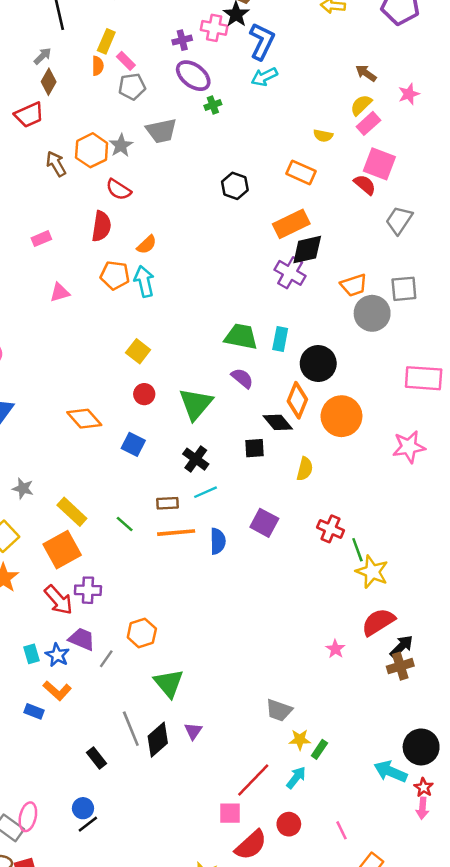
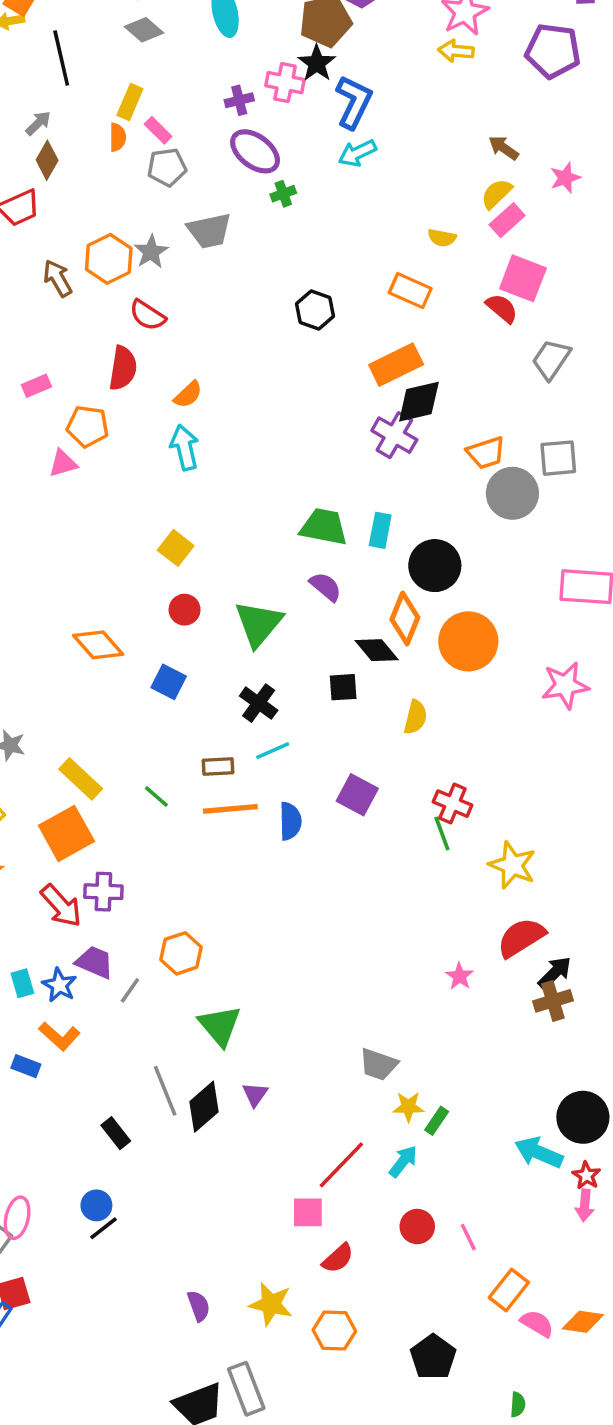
orange pentagon: (115, 275) -> (88, 426), moved
green line: (357, 550) -> (442, 833), moved
red circle: (289, 824) -> (417, 1227), moved
red semicircle: (251, 845) -> (338, 1258), size x0.7

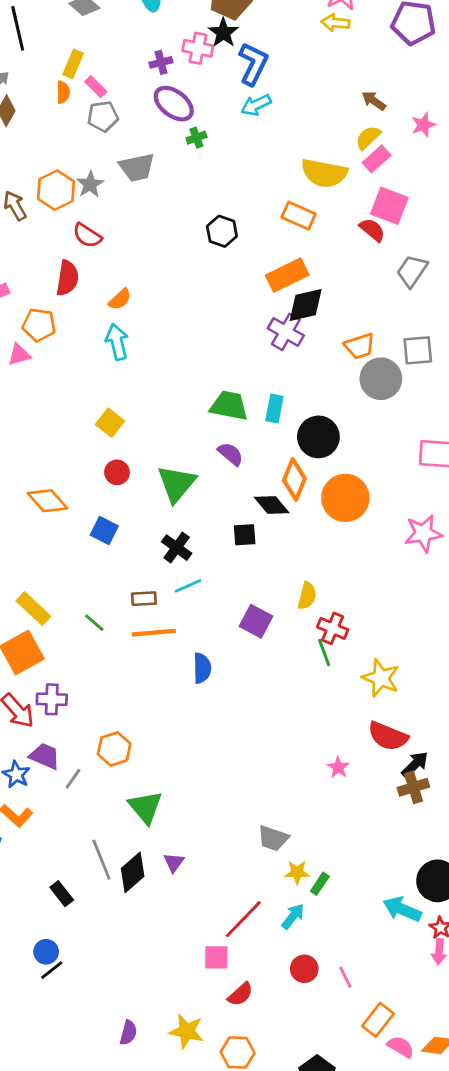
yellow semicircle: (442, 238) -> (324, 173), size x2.0
yellow semicircle: (415, 717) -> (307, 596), moved
blue semicircle: (290, 821) -> (202, 668), moved
red semicircle: (521, 937) -> (388, 736), turned -126
purple semicircle: (199, 1306) -> (128, 1033), turned 35

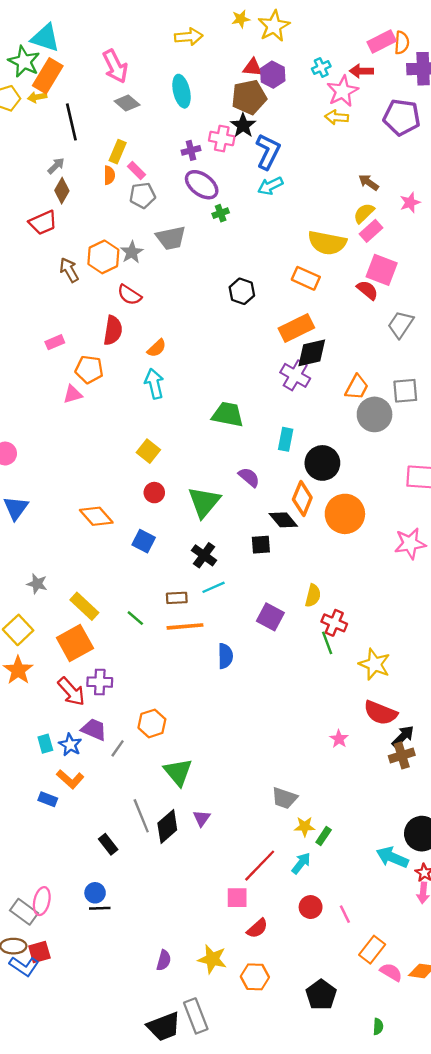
orange trapezoid: (360, 346) -> (357, 387), turned -44
green trapezoid: (229, 406) -> (228, 414), moved
black line: (52, 970) -> (100, 908), turned 36

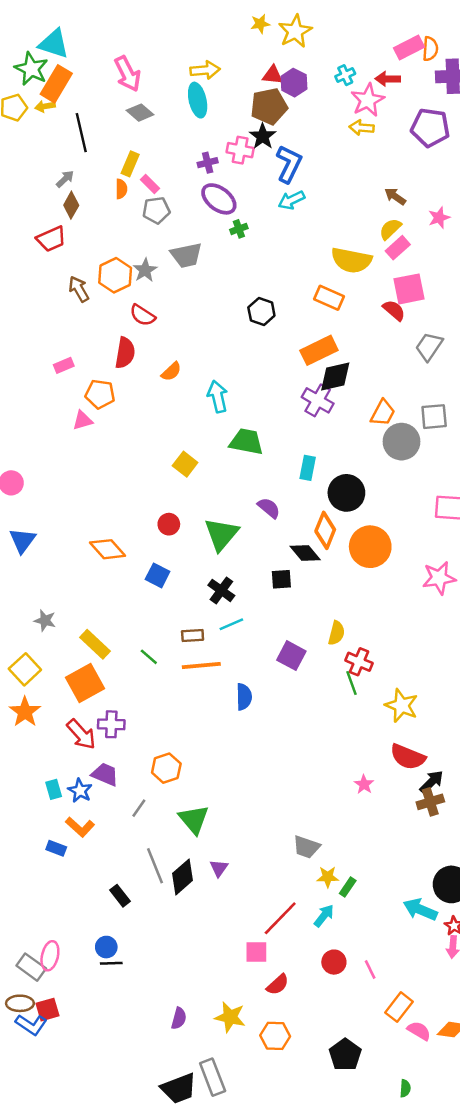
yellow arrow: (189, 37) -> (205, 70), moved
pink square: (382, 270) -> (409, 289), turned -32
cyan arrow: (154, 384) -> (218, 397), moved
yellow square: (148, 451) -> (185, 464), moved
gray line: (118, 748) -> (139, 808), moved

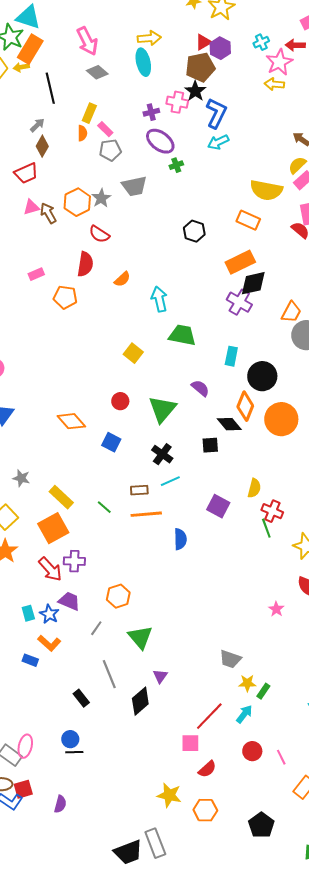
red triangle: (273, 75) -> (203, 42), turned -36
pink triangle: (82, 420) -> (31, 207), moved
black diamond: (183, 877) -> (140, 701), moved
purple semicircle: (179, 1018) -> (60, 804), moved

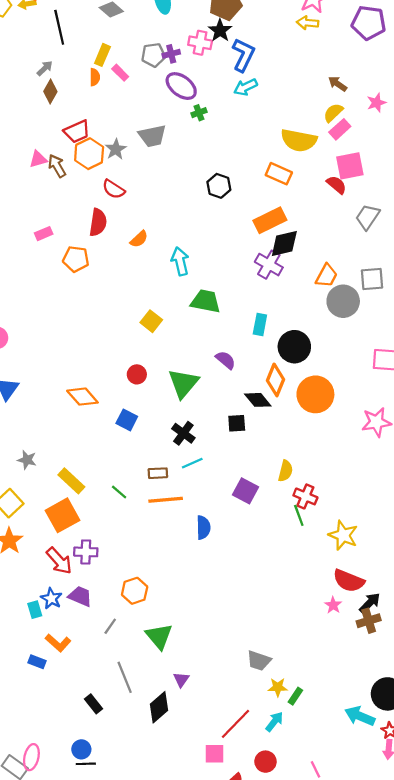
gray pentagon: (110, 150) -> (153, 55), moved
red trapezoid: (26, 173) -> (77, 131), moved
pink star: (276, 609) -> (333, 605), moved
blue star: (49, 614) -> (51, 599), moved
red circle: (252, 751) -> (265, 762), moved

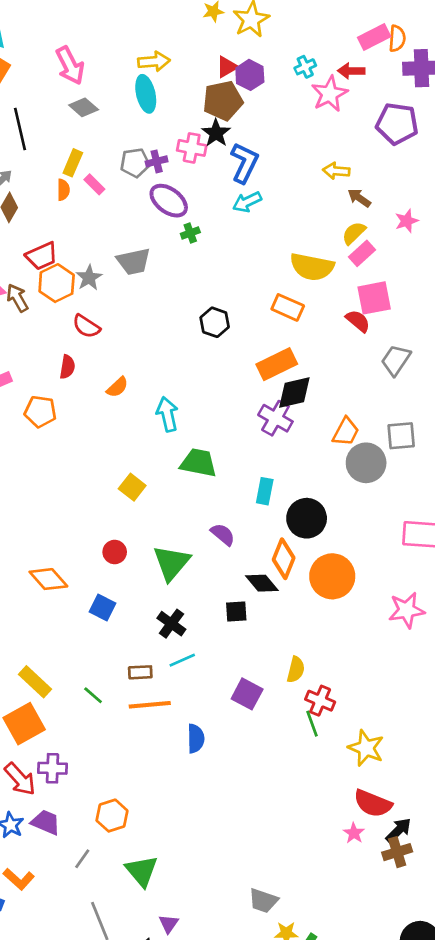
yellow arrow: (308, 23) -> (336, 171), moved
red semicircle: (98, 222) -> (67, 367), size x0.7

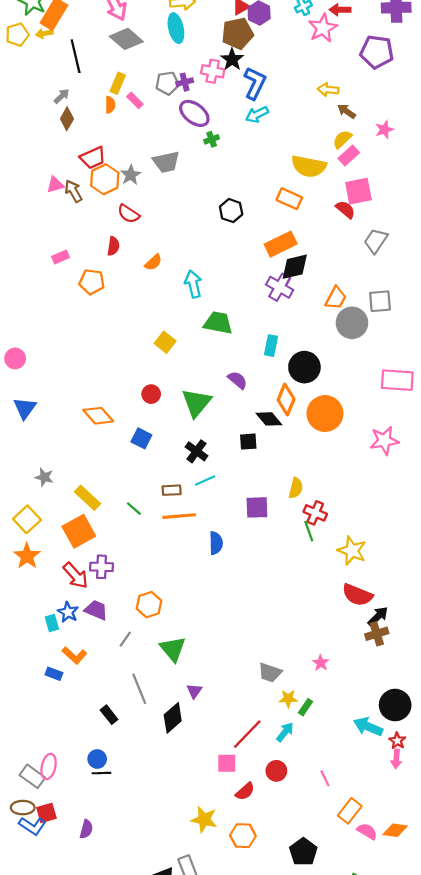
gray diamond: (84, 107) -> (126, 39), size x1.4
purple square: (247, 694) -> (257, 507), turned -30
pink star: (354, 833) -> (321, 663), moved

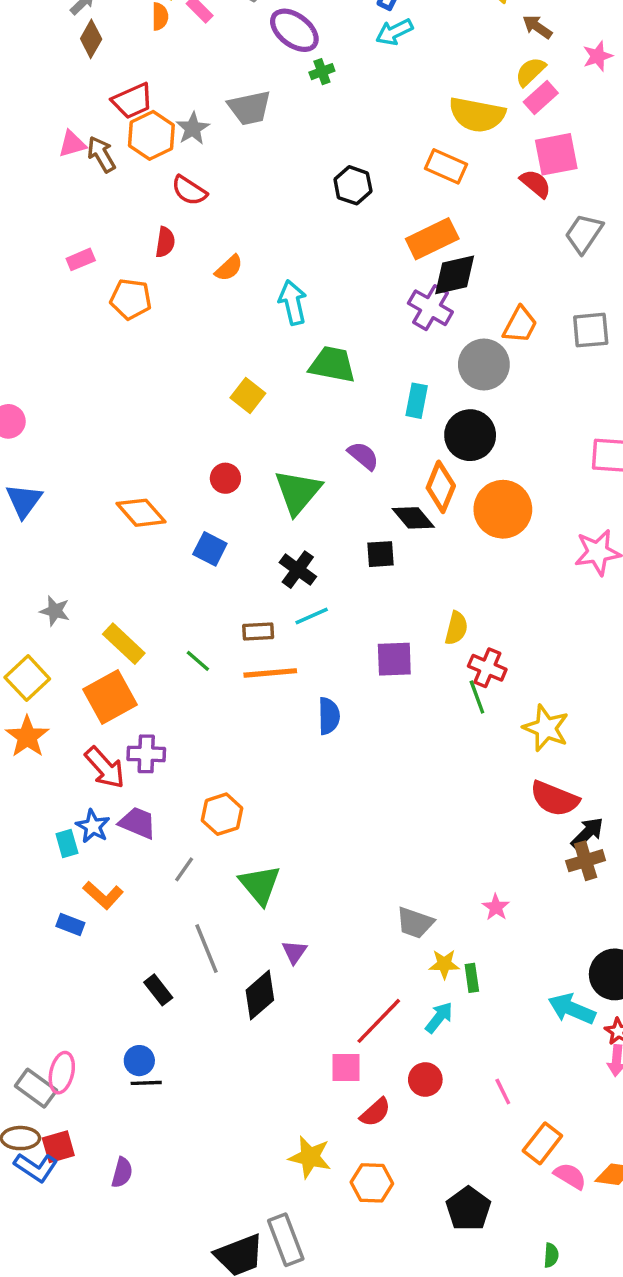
gray circle: (352, 323) -> (484, 365), moved
green rectangle: (306, 707) -> (472, 978), turned -42

